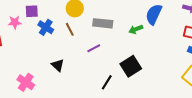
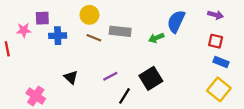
blue cross: (46, 27) -> (58, 36), turned -35
brown line: (70, 29) -> (94, 38), moved, turned -40
purple line: (94, 48) -> (110, 76), moved

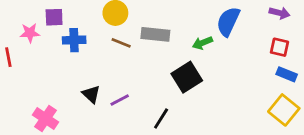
purple line: (110, 76) -> (120, 100), moved
black square: (151, 78) -> (187, 77), moved

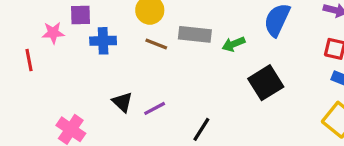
green arrow: (202, 43) -> (234, 44), moved
black square: (187, 77) -> (266, 83), moved

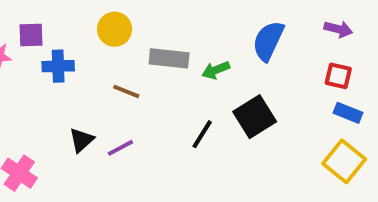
brown line: (156, 44) -> (126, 91), moved
black triangle: (122, 102) -> (82, 140), turned 35
black line: (201, 129) -> (202, 134), moved

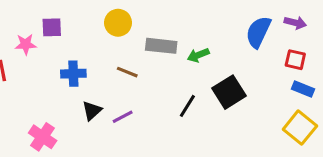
blue semicircle: (268, 41) -> (258, 32), moved
blue cross: (58, 66) -> (73, 74), moved

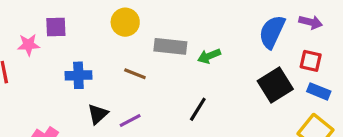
black square: (229, 92) -> (275, 85), moved

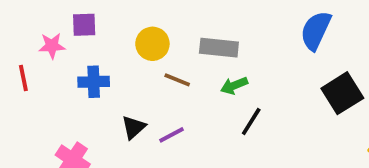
yellow circle: (125, 22) -> (152, 44), moved
blue semicircle: (272, 32) -> (316, 30), moved
green arrow: (209, 56) -> (234, 86), moved
blue cross: (78, 75) -> (94, 82), moved

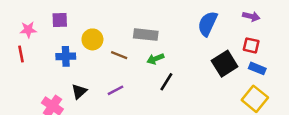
yellow circle: (152, 44) -> (92, 39), moved
pink star: (52, 46) -> (28, 30), moved
black triangle: (133, 127) -> (79, 92), moved

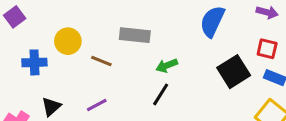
purple square: (60, 20) -> (15, 17), moved, turned -35
green arrow: (155, 59) -> (167, 65), moved

